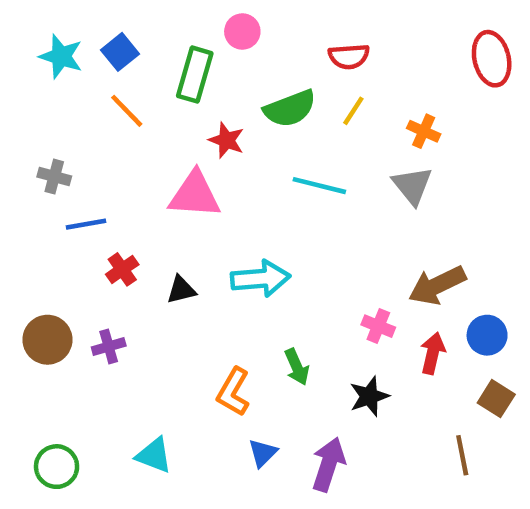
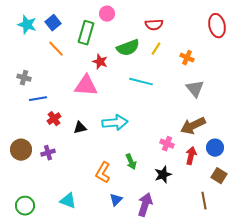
gray triangle: (412, 186) -> (195, 89), moved

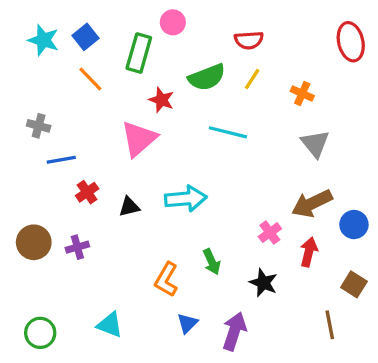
pink triangle: (86, 86) -> (139, 139), turned -45
pink cross: (167, 144) -> (270, 233), turned 32
blue circle: (215, 148) -> (354, 225), moved
black star: (163, 175) -> (263, 283), turned -30

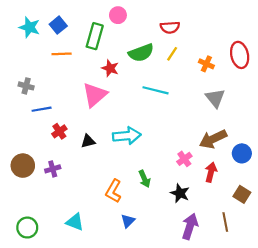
red ellipse: (351, 42) -> (240, 55), moved
orange line: (90, 79) -> (62, 54), turned -48
purple arrow: (234, 331) -> (190, 226), moved

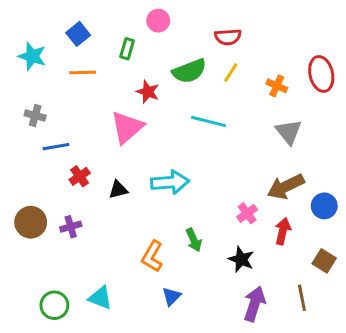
cyan star: (29, 27) -> (32, 56), moved
green rectangle: (95, 36) -> (127, 49), size x0.6
green circle: (27, 228) -> (54, 305), moved

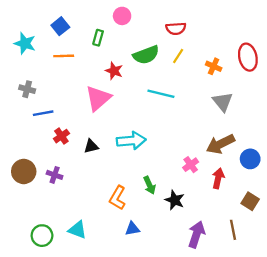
purple cross: (71, 227) -> (55, 175), turned 35
black star: (241, 259) -> (175, 200), moved
blue triangle: (172, 296) -> (132, 229), turned 35

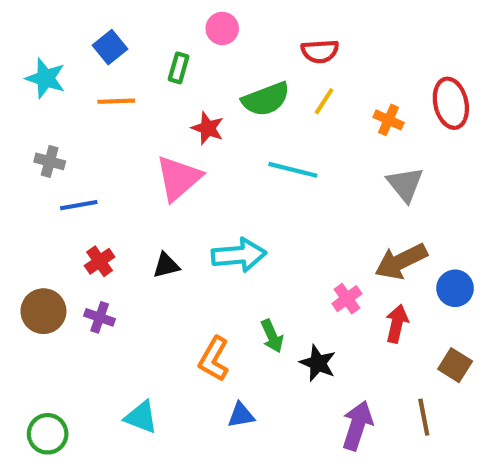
red cross: (61, 136) -> (100, 261), moved
green circle: (42, 236) -> (48, 434), moved

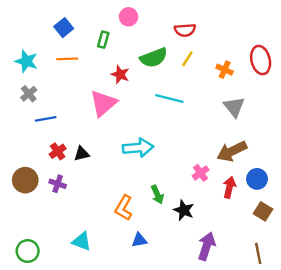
cyan star: (46, 78) -> (26, 61), moved
gray cross: (50, 161) -> (29, 94), turned 35
black triangle: (166, 265) -> (82, 154), moved
blue circle: (455, 288) -> (257, 179), moved
brown line: (424, 417) -> (258, 253), moved

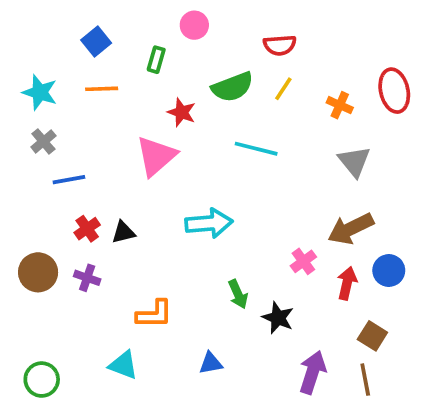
orange L-shape: (124, 208) -> (154, 314), moved, turned -120
brown square: (263, 211) -> (372, 336), moved
brown line: (258, 253) -> (365, 380), moved

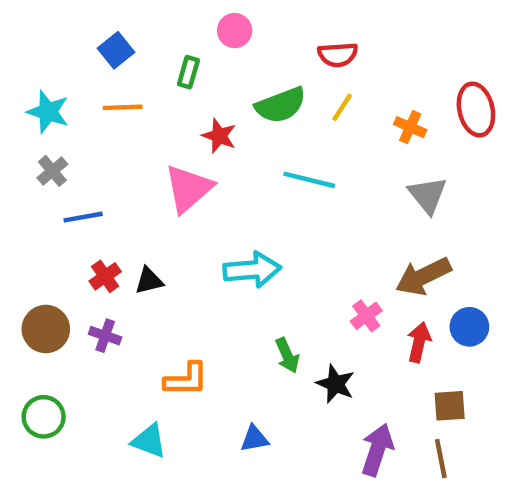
brown square: (372, 336) -> (450, 406), turned -36
green circle: (42, 380) -> (44, 417), moved

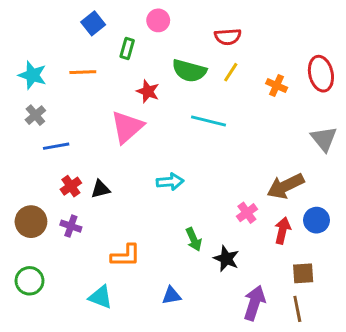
blue square: (116, 50) -> (93, 23), moved
green semicircle: (281, 105) -> (189, 71), turned 36
gray triangle: (428, 195) -> (324, 139), moved
cyan arrow: (252, 270) -> (170, 182), size x0.7

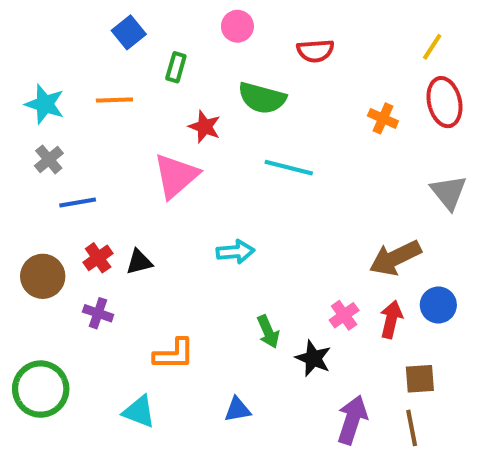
pink circle: (158, 20) -> (237, 26), moved
yellow line: (231, 72) -> (432, 47), moved
pink cross: (247, 213) -> (344, 315), moved
brown circle: (31, 222) -> (43, 276), moved
green circle: (29, 281) -> (41, 389), size x1.4

